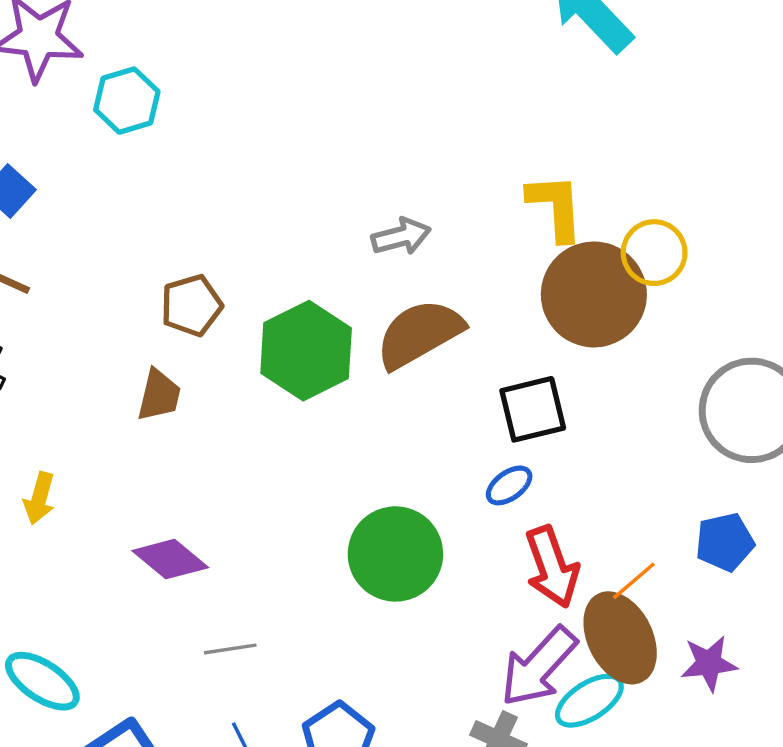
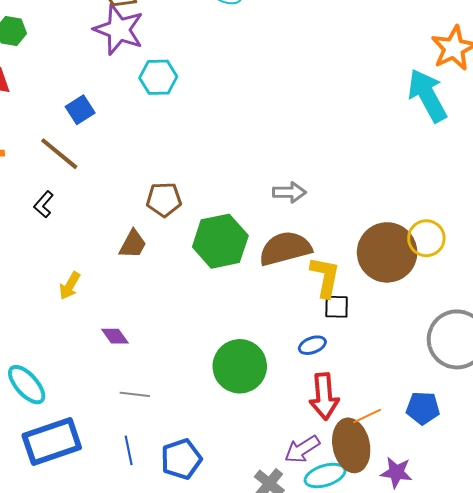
yellow L-shape: (556, 207) -> (325, 277), moved
black square: (533, 409) -> (337, 307), size x0.7
yellow arrow: (39, 498) -> (70, 286), moved
purple diamond: (170, 559) -> (115, 336), size x0.7
purple arrow: (539, 667) -> (302, 449), size x0.7

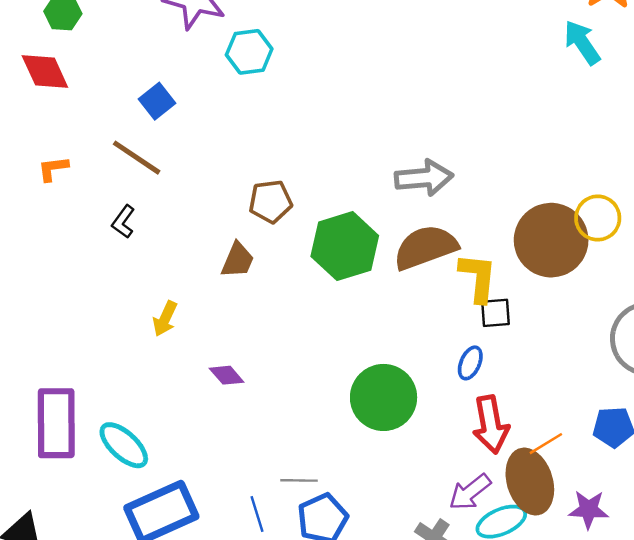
cyan arrow: (427, 95) -> (582, 42), size x0.7
gray arrow: (289, 192) -> (424, 178), size x1.4
blue ellipse: (312, 345) -> (470, 363), turned -40
gray line: (135, 394) -> (299, 480), moved

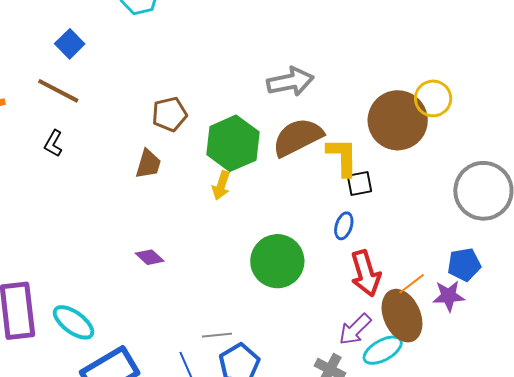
yellow arrow: (165, 319) -> (221, 185), moved
purple star: (589, 509) -> (449, 296), moved

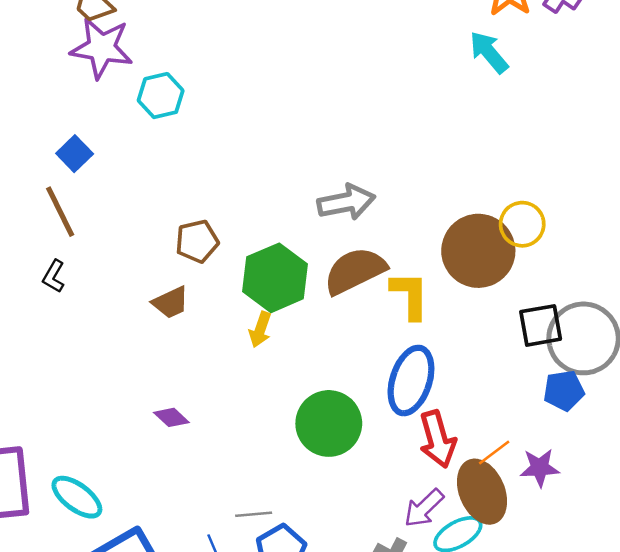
brown line: (58, 91) -> (60, 212), turned 36
brown trapezoid: (148, 164) -> (171, 303), turned 48
black square: (360, 184) -> (541, 325), moved, size x1.4
blue ellipse: (344, 226) -> (411, 381), size x2.0
blue pentagon: (464, 265) -> (564, 391), moved

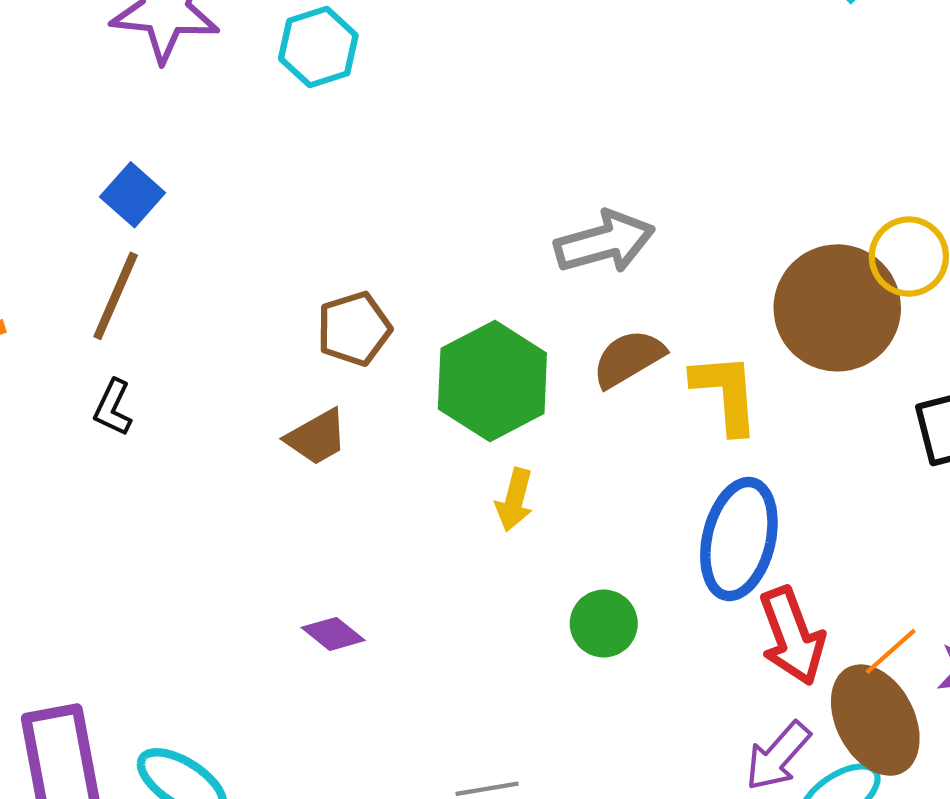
cyan hexagon: (161, 96) -> (318, 47), moved
brown line: (60, 212) -> (116, 296), turned 54
brown semicircle: (355, 271) -> (628, 358), size x0.7
yellow arrow: (260, 330) -> (515, 500), moved
green circle: (329, 423) -> (604, 624), size x0.6

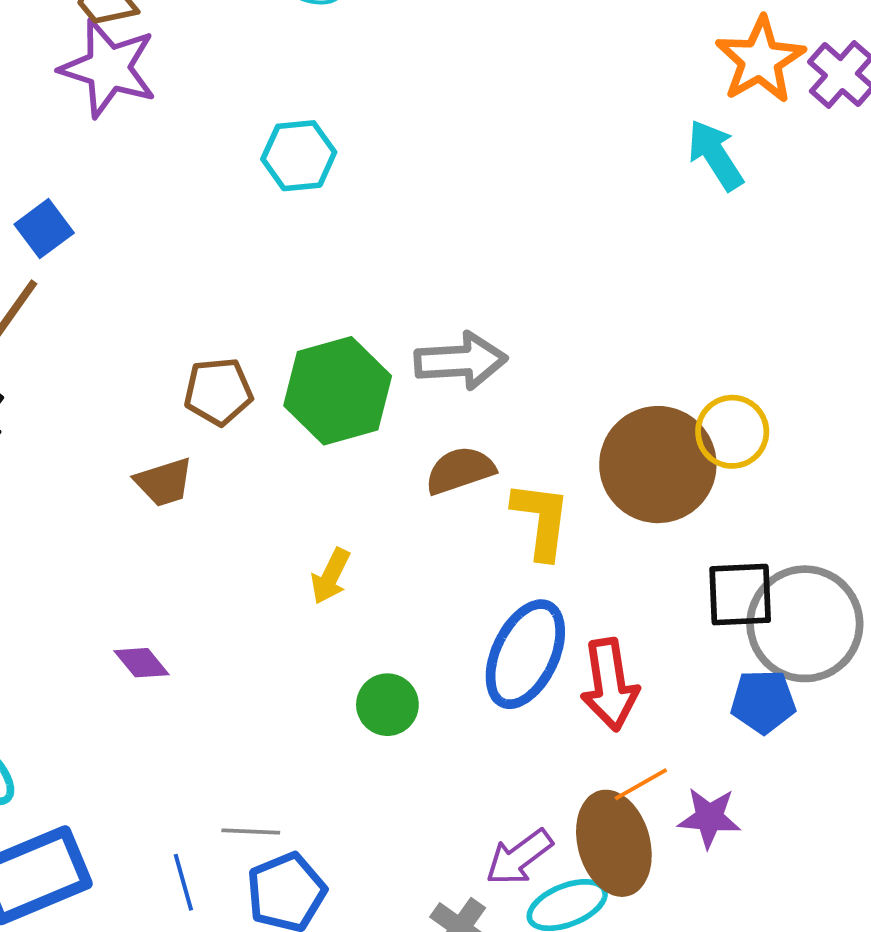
cyan hexagon: (318, 47) -> (299, 156), moved
green hexagon: (492, 381) -> (338, 391), moved
red arrow: (792, 636) -> (610, 685), moved

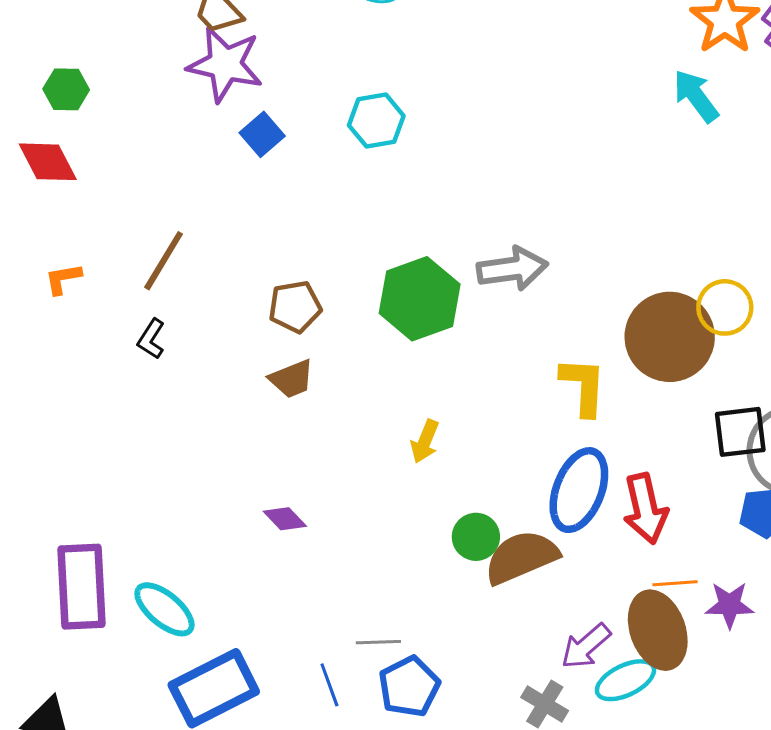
blue square: (44, 229) -> (262, 134), moved
brown pentagon: (218, 391) -> (295, 307), moved
brown semicircle: (460, 470) -> (521, 557), moved, size x1.4
orange line: (641, 784) -> (675, 583), turned 30

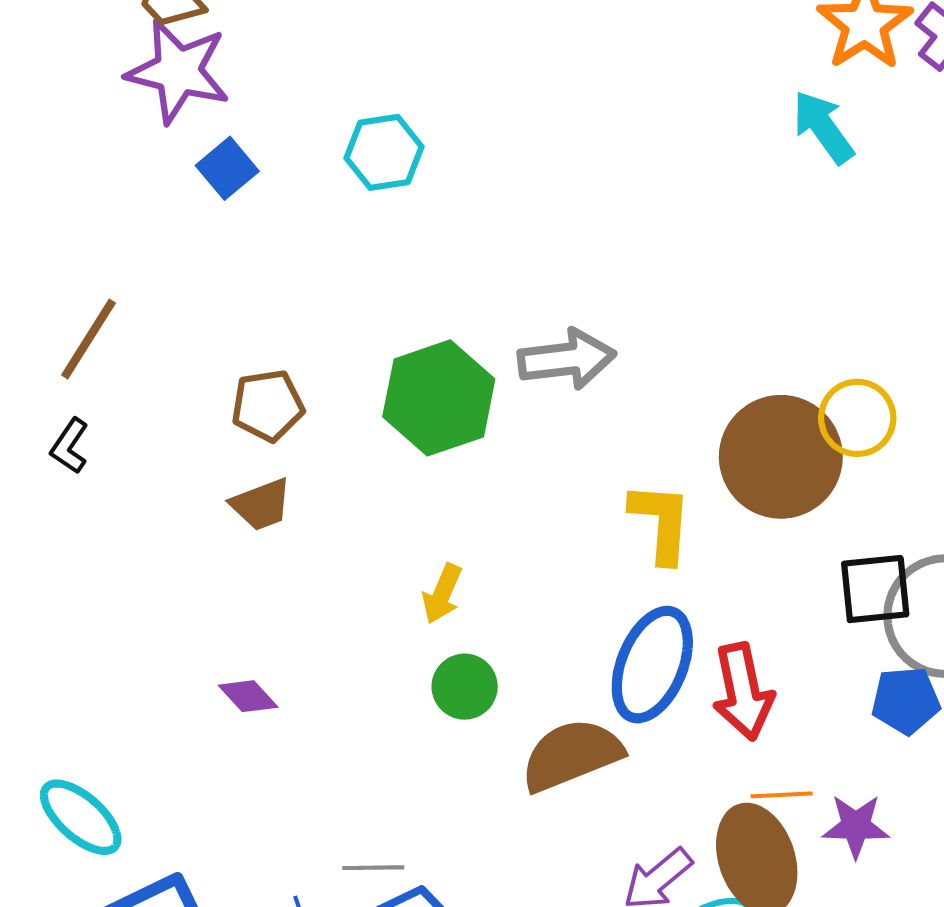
green circle: (476, 537) -> (465, 687), moved

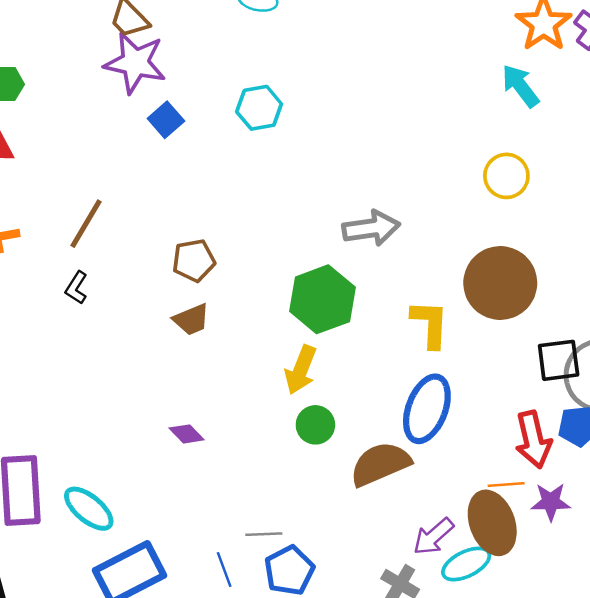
green hexagon: (439, 398) -> (322, 299), moved
yellow circle: (857, 418) -> (506, 176), moved
yellow arrow: (442, 594) -> (301, 370), size x1.4
red arrow: (743, 692) -> (533, 440), moved

